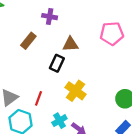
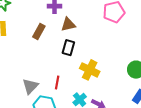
brown triangle: (70, 44) -> (68, 24), moved

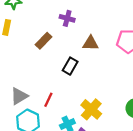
brown triangle: (68, 24) -> (91, 43), moved
yellow cross: (90, 70) -> (91, 109), moved

